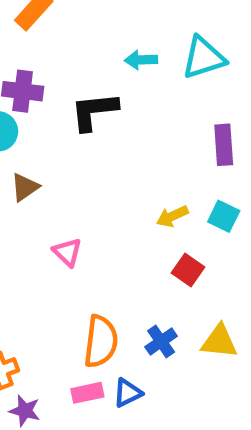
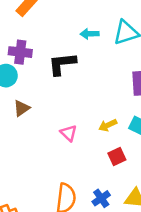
pink triangle: (67, 252) -> (69, 133), moved
red square: (188, 270) -> (117, 157), turned 30

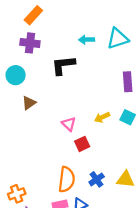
purple cross: (20, 52) -> (30, 43), moved
red square: (117, 157) -> (82, 144), moved

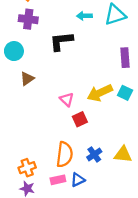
yellow arrow: (102, 117) -> (100, 93), size x1.6
orange cross: (17, 194) -> (27, 168), moved

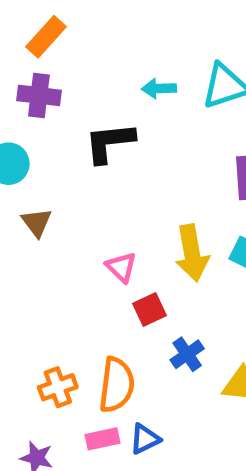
brown triangle: (27, 79) -> (37, 223), turned -32
yellow arrow: (100, 93) -> (192, 253), turned -75
blue cross: (94, 154) -> (187, 354), moved
orange cross: (27, 168) -> (58, 387), moved

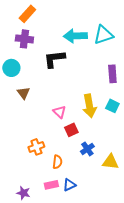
cyan arrow: (159, 88) -> (75, 36), size x1.6
orange semicircle: (117, 385) -> (57, 162), size x0.6
orange cross: (58, 387) -> (36, 147), moved

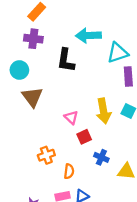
cyan triangle: (103, 35) -> (118, 53), moved
black L-shape: (54, 59) -> (66, 60), turned -75
brown triangle: (23, 93) -> (32, 97), size x1.5
blue cross: (87, 149) -> (101, 157), turned -32

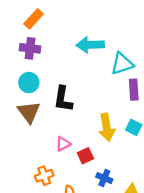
black L-shape: (66, 60) -> (63, 99), moved
cyan circle: (19, 70) -> (29, 83), moved
pink triangle: (71, 117) -> (63, 144), moved, turned 48

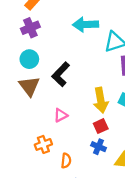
purple cross: (30, 48) -> (30, 28), turned -30
black L-shape: (63, 99) -> (61, 74), turned 35
red square: (85, 156) -> (101, 126), moved

